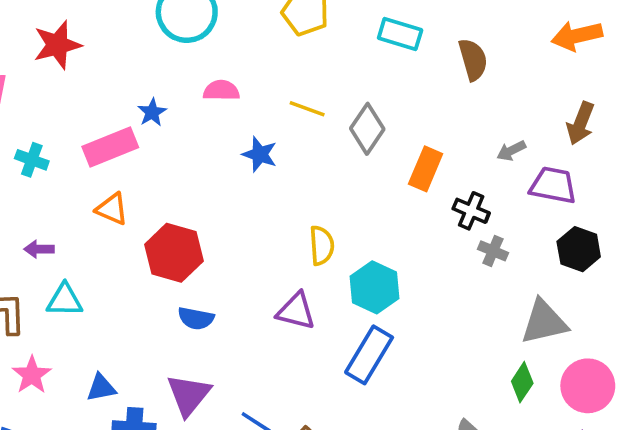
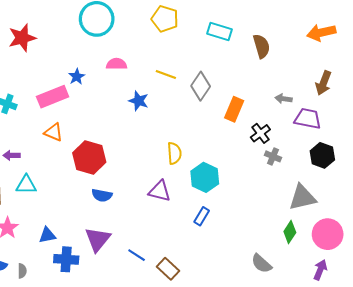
gray arrow: (511, 151) -> (284, 99), turned 35
black cross: (471, 211) -> (260, 133), turned 30
blue rectangle: (369, 355) -> (202, 216), size x0.6

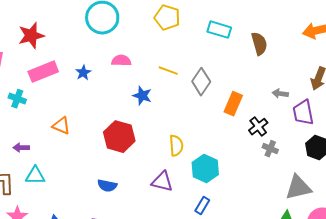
pink rectangle: (53, 97) -> (43, 72), moved
purple trapezoid: (308, 119) -> (303, 113), turned -112
red hexagon: (89, 157) -> (119, 137), moved

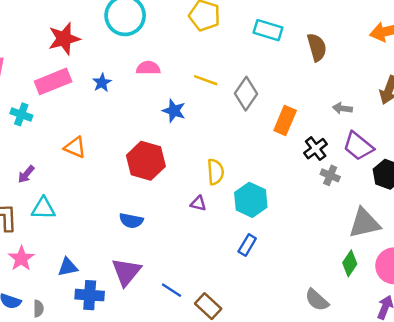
red star: (31, 36) -> (64, 39), moved
purple trapezoid: (303, 113) -> (358, 146), moved, turned -40
purple arrow: (21, 148) -> (26, 174), turned -49
purple triangle: (162, 182) -> (198, 204), moved, size x0.6

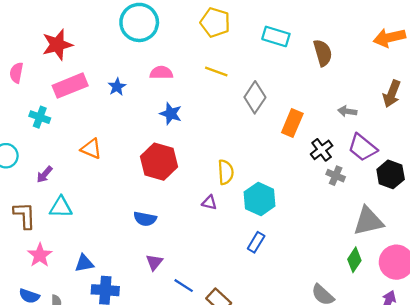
red star: (64, 39) -> (57, 45), moved
yellow line: (206, 80) -> (216, 72), moved
blue star: (174, 111) -> (171, 114), moved
purple triangle: (126, 272) -> (154, 262), moved, size x0.6

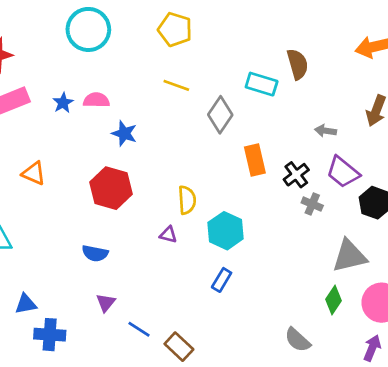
cyan rectangle: (276, 36) -> (262, 84), moved
pink semicircle: (161, 73) -> (96, 100), moved
orange rectangle: (292, 123) -> (255, 160), moved, turned -36

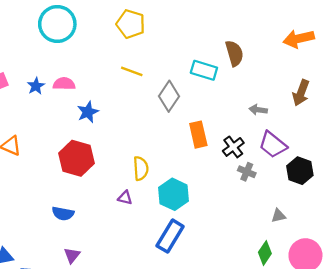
blue star: (124, 133) -> (88, 112), turned 30
gray triangle: (350, 256) -> (278, 216), size x0.5
blue rectangle: (222, 280) -> (170, 236), size x1.6

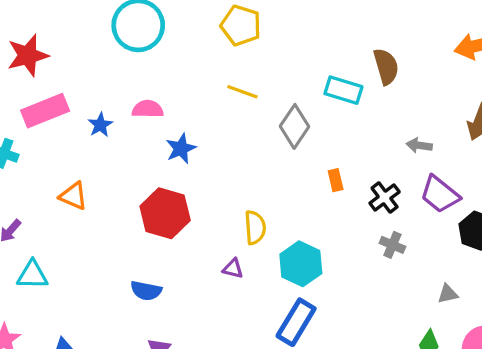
blue star: (36, 86) -> (100, 125), moved
orange rectangle: (198, 135) -> (336, 180), size x0.6
gray cross: (247, 172) -> (392, 245), moved

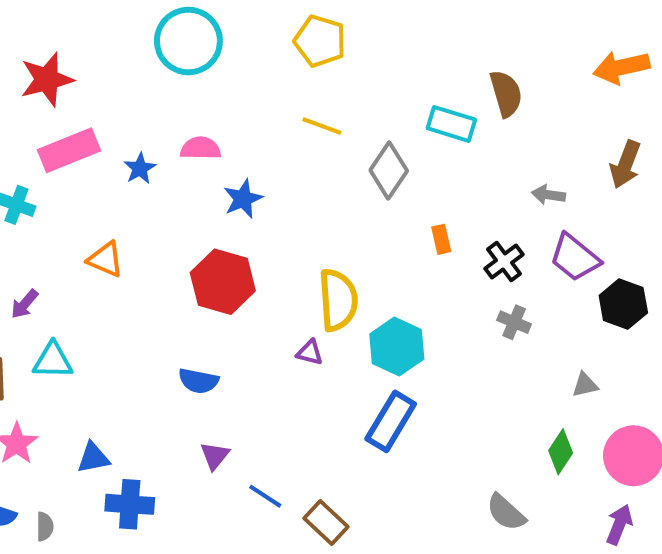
yellow semicircle: (255, 228) -> (338, 300), size x1.4

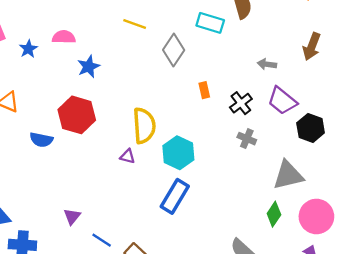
blue semicircle: (199, 381) -> (41, 140), moved
gray triangle: (585, 385) -> (288, 175), size x2.0

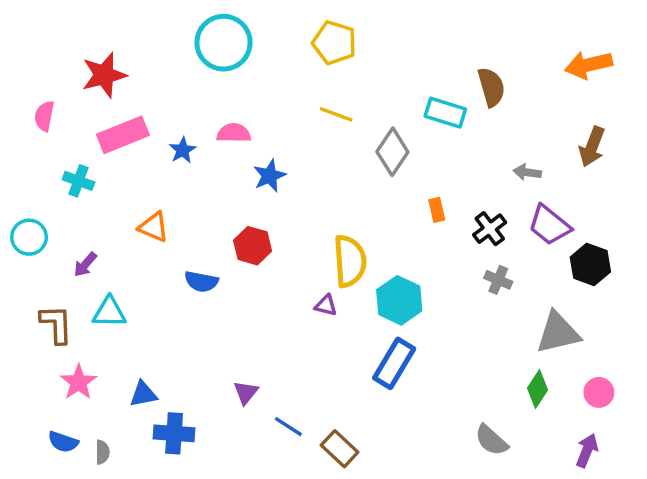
red hexagon: (77, 115) -> (253, 246), size x0.7
pink circle: (316, 216) -> (599, 392), size x0.6

